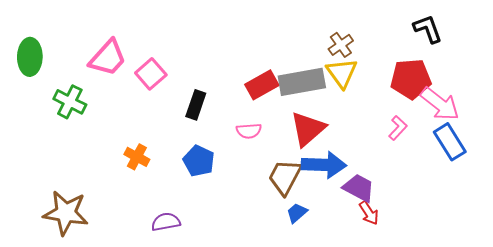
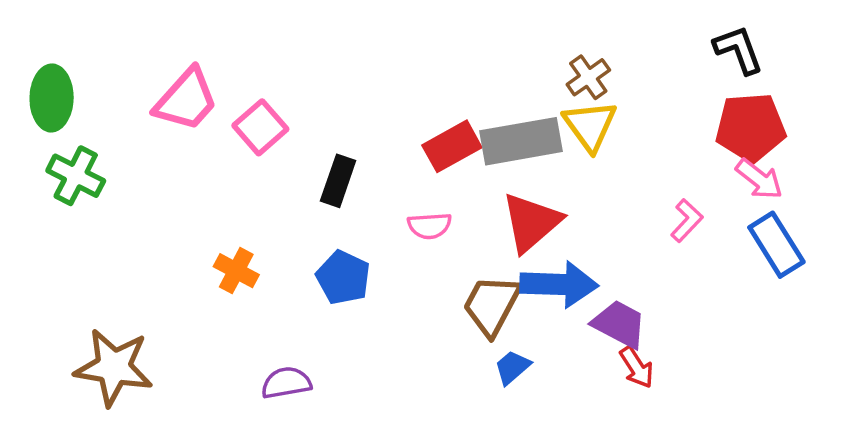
red pentagon: (411, 79) -> (751, 127), moved
green cross: (70, 102) -> (76, 176), moved
pink arrow: (440, 104) -> (759, 179), size x0.7

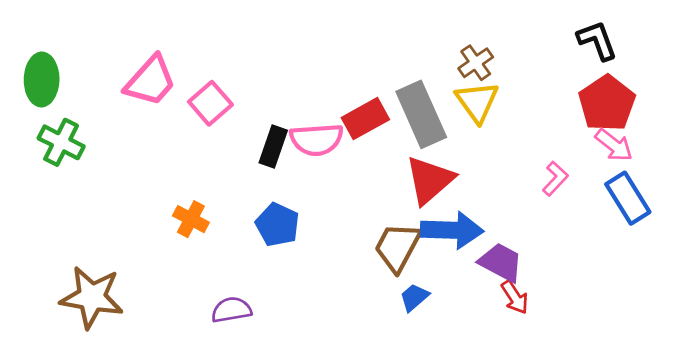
red pentagon: (751, 127) -> (607, 103), turned -30
gray rectangle: (521, 141) -> (421, 114), turned 76
pink semicircle: (430, 226) -> (317, 140), moved, size x1.5

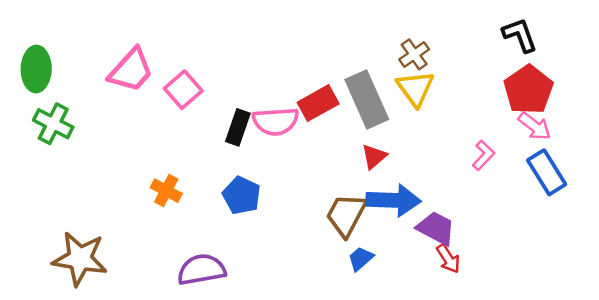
red triangle: (430, 180) -> (374, 157), size x0.6
purple semicircle: (231, 310) -> (201, 270), size x1.4

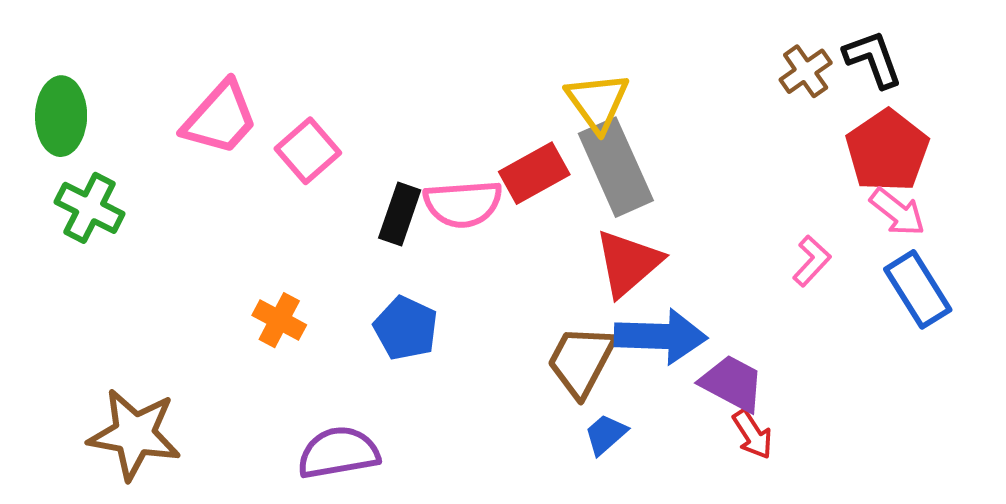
brown cross: (414, 54) -> (806, 71), moved
yellow triangle: (415, 88) -> (598, 102), moved
red triangle: (374, 157) -> (628, 263), size x1.6

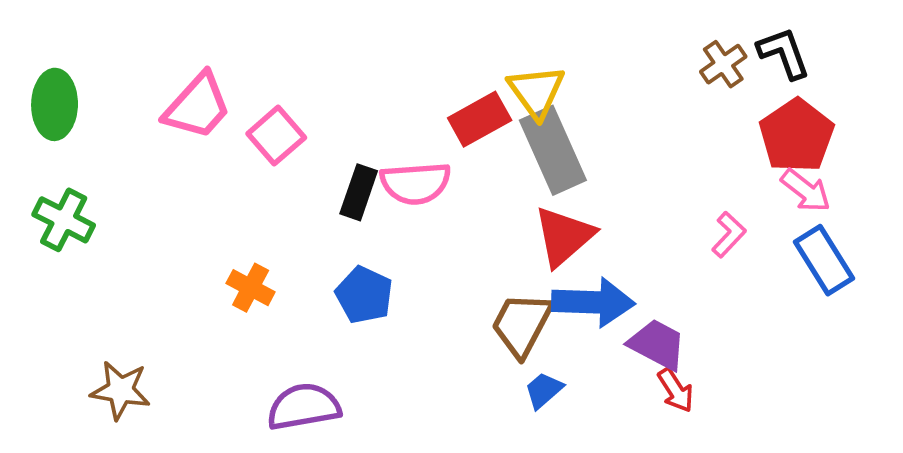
red rectangle: (534, 173) -> (480, 119), moved
green cross: (90, 208) -> (64, 220), moved
brown star: (134, 434) -> (120, 390), size x0.7

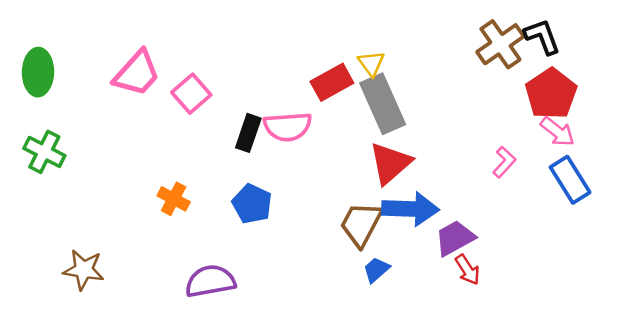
brown cross: (723, 64) -> (500, 44), size x1.5
yellow triangle: (536, 92) -> (371, 63), size x0.7
purple trapezoid: (657, 344) -> (455, 238), turned -57

